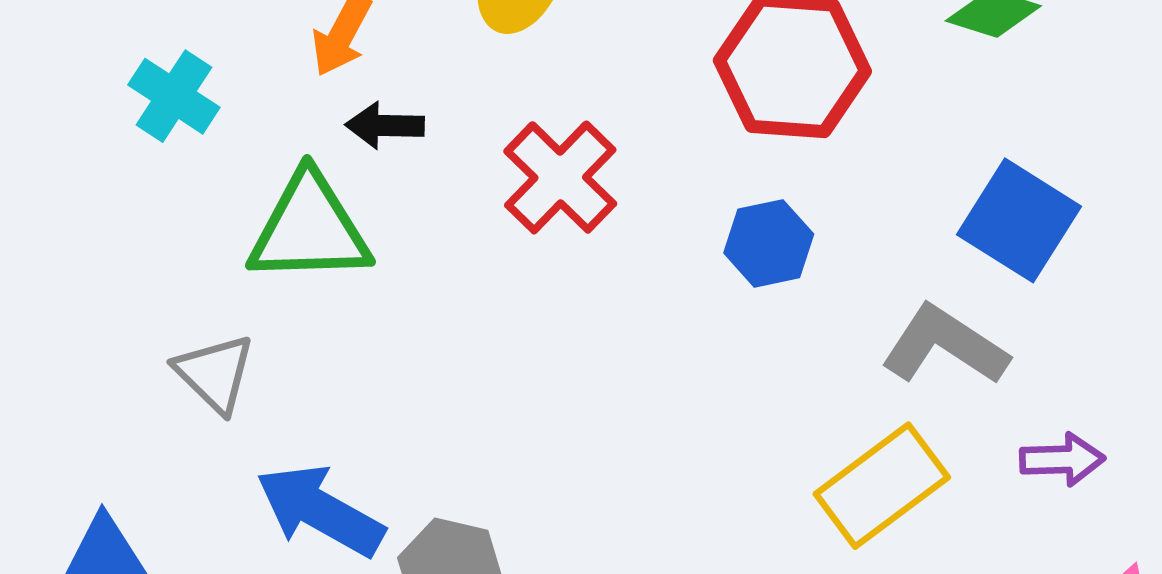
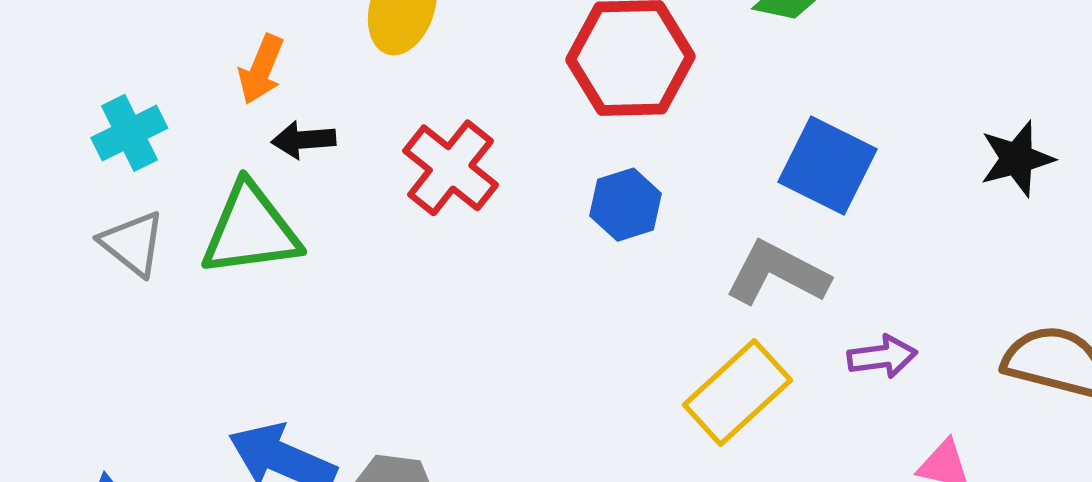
cyan cross: (174, 96) -> (129, 133), turned 36
gray triangle: (215, 373) -> (133, 243), moved

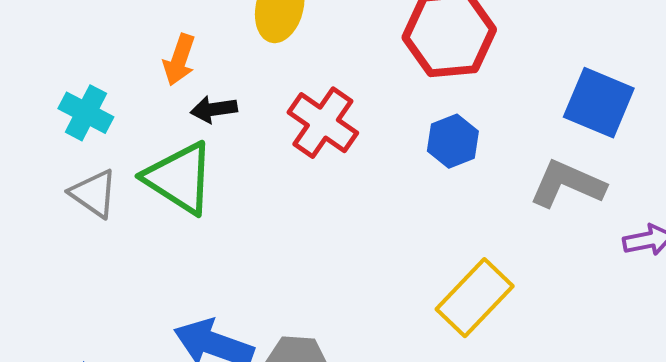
cyan cross: (129, 133) -> (86, 113), turned -32
green triangle: (251, 230) -> (179, 178), turned 44
yellow rectangle: (737, 393) -> (475, 298), moved

